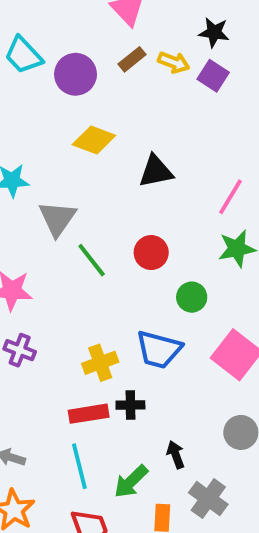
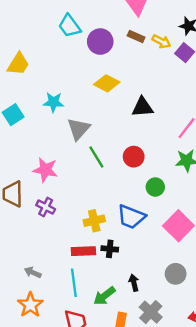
brown rectangle: (132, 59) -> (136, 36), turned 56

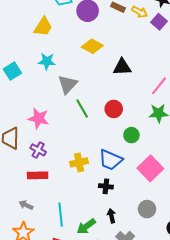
yellow trapezoid: (18, 64) -> (43, 27), moved
black cross: (110, 249) -> (106, 186), moved
red rectangle: (83, 251) -> (38, 175), moved

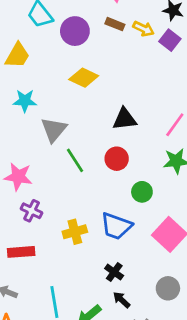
black triangle: (122, 67) -> (125, 119), moved
purple cross: (38, 150) -> (32, 211), moved
black cross: (106, 186) -> (114, 272), moved, turned 32
black arrow: (111, 216) -> (122, 300), turned -32

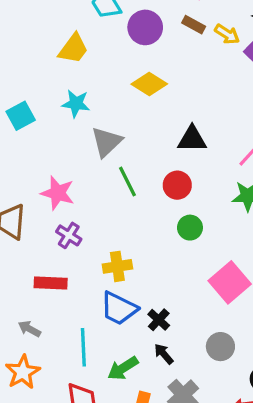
green circle: (142, 192) -> (190, 228), moved
blue trapezoid: (116, 226) -> (119, 308), moved

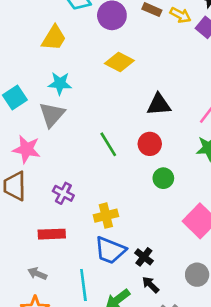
gray triangle: (107, 142) -> (52, 115), moved
pink star: (58, 193) -> (27, 149), moved

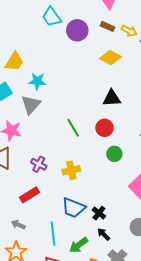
yellow trapezoid: (54, 38) -> (14, 62), moved
yellow diamond: (119, 62) -> (111, 58), moved
yellow cross: (106, 216) -> (71, 170), moved
red rectangle: (52, 234) -> (29, 195), turned -30

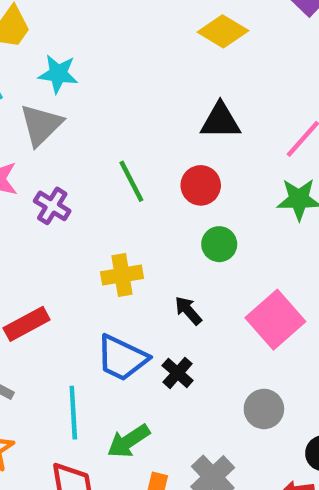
purple cross: (39, 164) -> (52, 206), moved
black arrow: (104, 234) -> (188, 311), moved

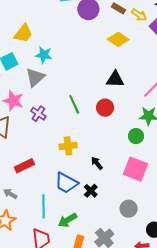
green circle: (219, 244) -> (136, 136), moved
pink square: (275, 320) -> (136, 169), turned -30

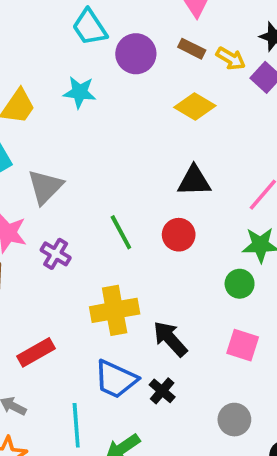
cyan star: (44, 55) -> (80, 92), moved
yellow cross: (68, 146) -> (115, 310), size x1.4
black arrow: (97, 163) -> (170, 339), size x1.5
pink square: (136, 169) -> (243, 345), size x0.7

